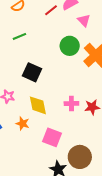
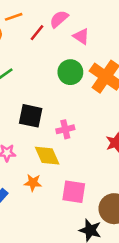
pink cross: (71, 104) -> (65, 129), moved

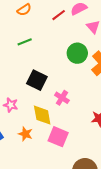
pink cross: (65, 129) -> (62, 98), turned 32
pink square: (74, 192) -> (58, 137), moved

